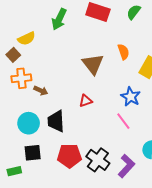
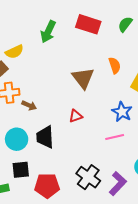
pink line: (123, 121) -> (115, 137), turned -66
red pentagon: (69, 156) -> (47, 186), moved

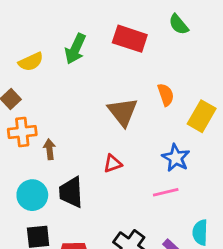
green semicircle: (125, 24) -> (179, 24), moved, turned -77
yellow semicircle: (14, 52) -> (31, 62), moved
brown arrow: (29, 105) -> (50, 149), turned -120

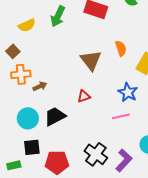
brown arrow: (50, 149) -> (40, 86), turned 72
black trapezoid: (71, 192) -> (55, 116), turned 65

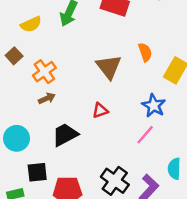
orange cross: (21, 74) -> (44, 72), moved, turned -30
pink line: (121, 116) -> (145, 135), turned -36
cyan circle: (28, 118) -> (17, 138), moved

